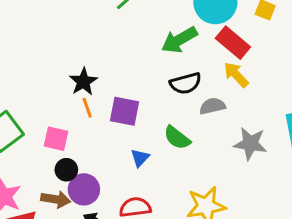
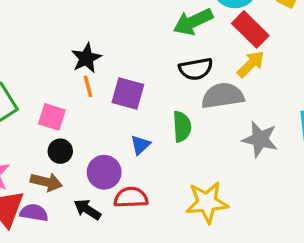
yellow arrow: (236, 75) -> (251, 64), turned 84
gray semicircle: (212, 106) -> (223, 96), size x1.5
green semicircle: (177, 138) -> (182, 127), turned -136
purple circle: (84, 189) -> (104, 172), moved

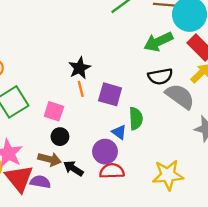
gray semicircle: (223, 96) -> (180, 96), turned 44
green semicircle: (182, 127) -> (136, 118), moved
blue triangle: (140, 145) -> (119, 132), turned -42
purple circle: (104, 172) -> (105, 152), moved
black arrow: (87, 210) -> (73, 168), moved

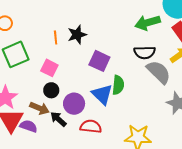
orange line: (81, 89) -> (56, 37), moved
blue triangle: (119, 132) -> (102, 94), size x1.6
purple circle: (105, 152) -> (74, 104), moved

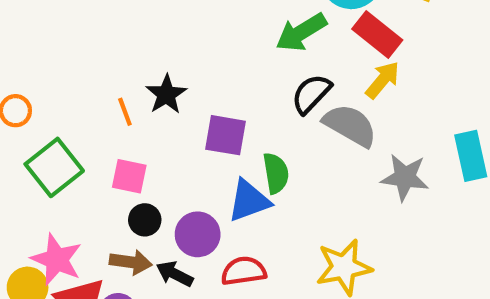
black semicircle: (145, 52) -> (311, 94), turned 150
blue triangle: (102, 94) -> (249, 201), turned -50

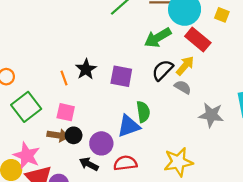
yellow arrow: (383, 80) -> (185, 66), moved
gray semicircle: (350, 125) -> (183, 87), size x0.6
purple square: (226, 135) -> (121, 76), moved
brown arrow: (131, 262) -> (58, 135), moved

